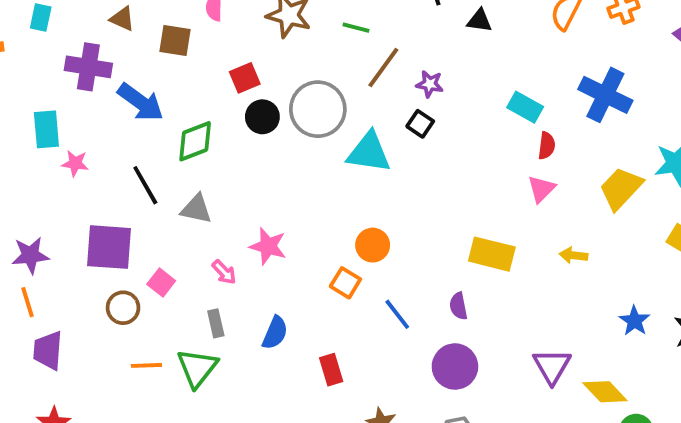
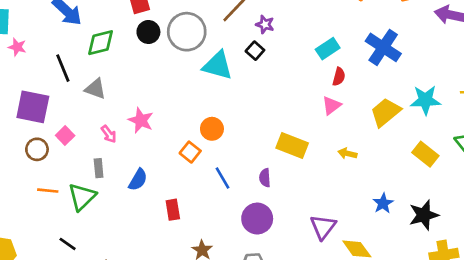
cyan rectangle: (525, 107) -> (328, 49), turned -70

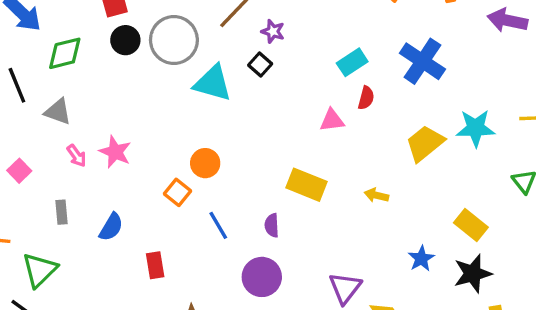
pink triangle: (331, 106) -> (332, 120), moved, turned 30
pink arrow: (109, 134) -> (77, 156), moved
yellow rectangle: (425, 154) -> (471, 225), moved
green triangle: (82, 197) -> (40, 270), moved

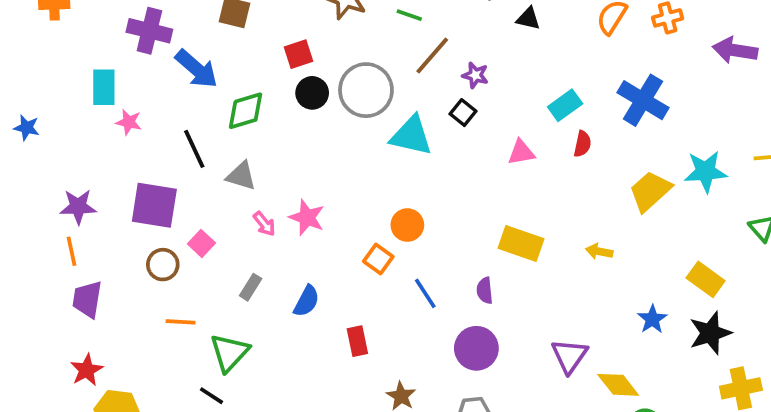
pink triangle: (332, 120) -> (521, 152), moved
gray rectangle: (61, 212) -> (251, 287), turned 40

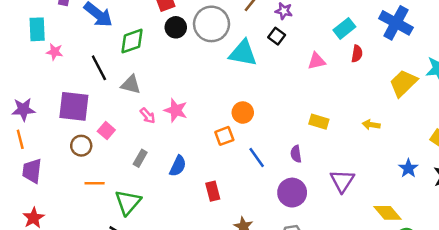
yellow rectangle: (521, 243) -> (319, 122), size x0.7
orange square: (378, 259) -> (224, 136), turned 36
purple triangle: (569, 356) -> (342, 181), moved

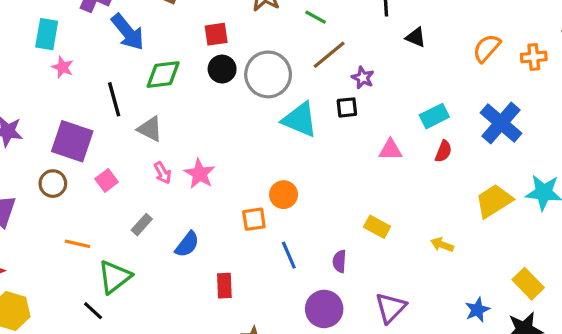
black square: (277, 36) -> (347, 107), turned 35
brown circle: (81, 146) -> (53, 184), moved

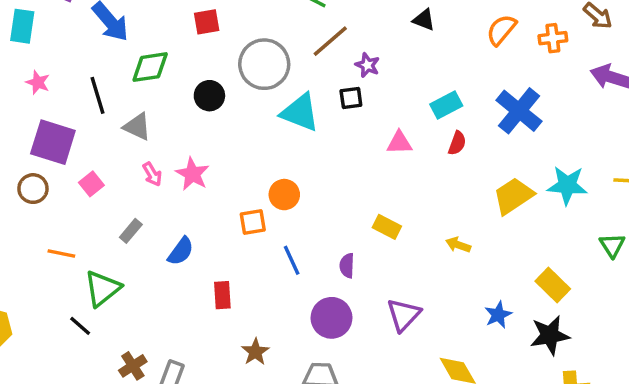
pink star: (63, 67) -> (38, 82), moved
black circle: (222, 69) -> (209, 96), moved

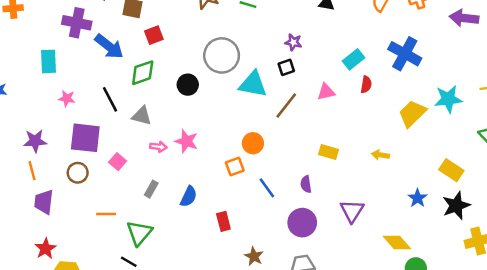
red square: (207, 22) -> (154, 35), moved
brown line: (330, 41) -> (286, 105), moved
pink arrow: (152, 174) -> (158, 147), turned -42

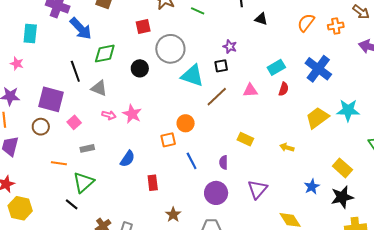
red square: (154, 35) -> (143, 27), moved
pink star: (67, 98) -> (17, 64), moved
gray rectangle: (151, 189) -> (87, 148), moved, turned 40

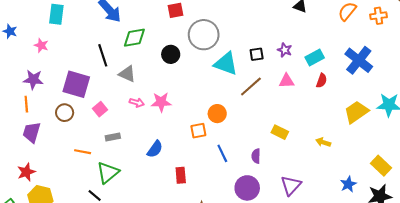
purple star: (230, 47) -> (285, 50), moved
pink star: (132, 114) -> (161, 102), turned -30

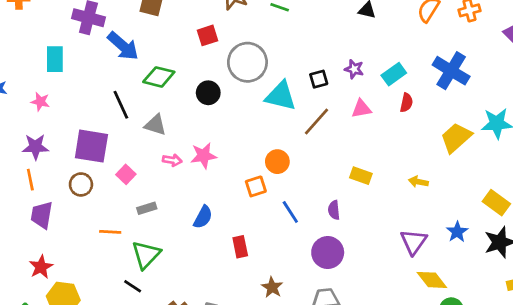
green diamond: (134, 38) -> (159, 77), turned 30
purple triangle: (291, 185) -> (414, 242), moved

